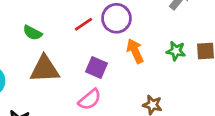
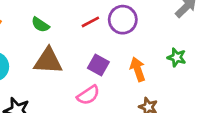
orange arrow: (135, 51) -> (138, 69), moved

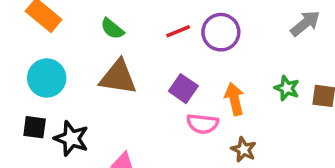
pink semicircle: (88, 95) -> (202, 124), moved, turned 35

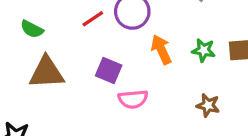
orange arrow: (234, 99) -> (161, 50), moved
brown star: (244, 150) -> (208, 105), moved

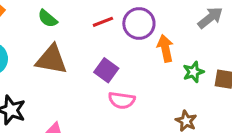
orange arrow: (161, 50) -> (165, 48), moved
green star: (204, 50) -> (193, 72), turned 30

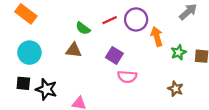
green semicircle: (48, 19) -> (83, 28), moved
brown triangle: (52, 59) -> (74, 50), size x0.7

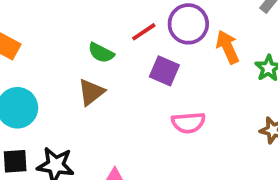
brown triangle: (74, 50) -> (91, 92), turned -35
purple square: (114, 55) -> (164, 71), moved

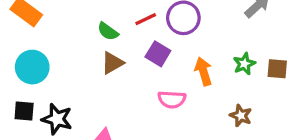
orange arrow: (228, 47) -> (203, 71), moved
brown triangle: (91, 92) -> (112, 63), moved

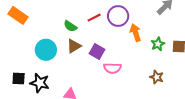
purple square: (158, 54) -> (97, 52), moved
cyan circle: (32, 67) -> (46, 50), moved
orange arrow: (203, 71) -> (136, 33), moved

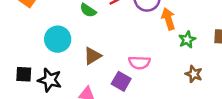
green star: (158, 44) -> (187, 40), moved
brown triangle: (74, 46) -> (92, 56), moved
purple square: (97, 52) -> (121, 81), moved

